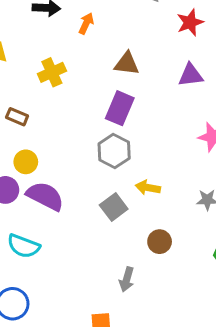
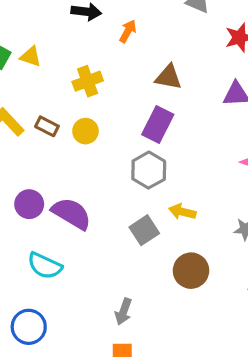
yellow circle: (26, 162) -> (85, 131), moved
brown circle: (160, 242) -> (191, 271), size x1.4
gray arrow: (127, 279) -> (123, 312), moved

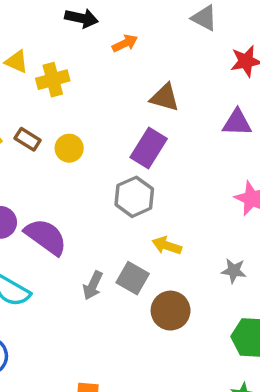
orange arrow: (128, 31) -> (125, 43), turned 30
yellow cross: (88, 81) -> (53, 80), moved
gray square: (144, 230) -> (133, 278), moved, turned -32
gray arrow: (123, 312) -> (93, 285), moved

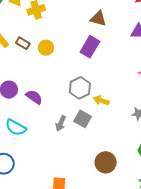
gray hexagon: (134, 197) -> (80, 88), moved
purple semicircle: (46, 237) -> (34, 97), size x0.7
brown circle: (171, 311) -> (106, 162), moved

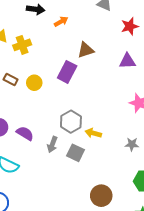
brown triangle: (98, 19) -> (86, 50), turned -30
purple rectangle: (90, 47) -> (67, 72), moved
gray arrow: (61, 123) -> (52, 144), moved

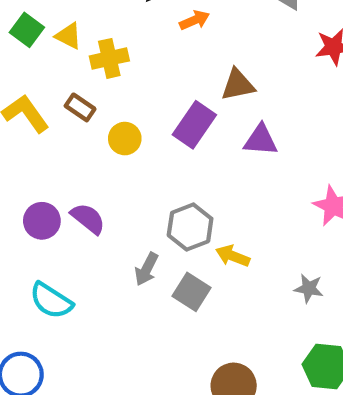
purple triangle: (127, 61) -> (261, 140), moved
brown rectangle: (11, 79) -> (80, 107), moved
purple semicircle: (25, 133) -> (88, 219), moved

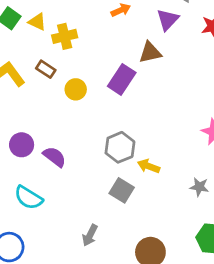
purple triangle: (261, 140) -> (168, 20), moved, turned -50
purple semicircle: (88, 219) -> (55, 157), moved
gray arrow: (146, 269) -> (90, 235), moved

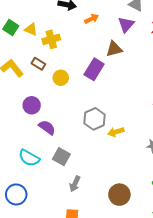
purple circle: (22, 145) -> (32, 105), moved
yellow arrow: (149, 166) -> (116, 132), turned -35
gray square: (122, 190) -> (61, 157), moved

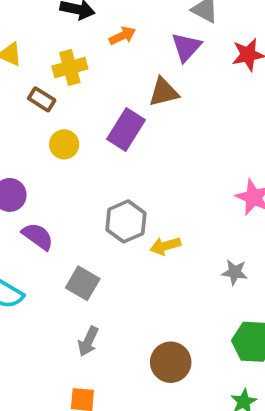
yellow cross: (51, 39) -> (70, 68), moved
brown rectangle: (38, 64) -> (42, 99), moved
gray square: (61, 157) -> (83, 283), moved

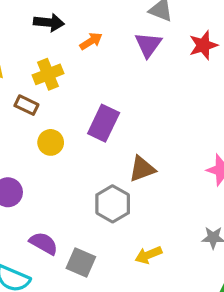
brown triangle: (164, 92) -> (142, 169), moved
purple semicircle: (38, 236) -> (44, 243), moved
yellow arrow: (165, 246) -> (148, 255), moved

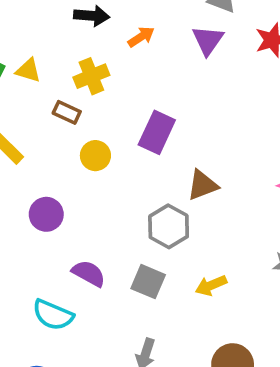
gray square: (81, 263) -> (148, 282), moved

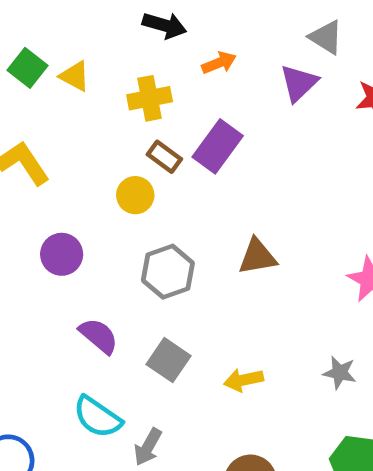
brown rectangle: (67, 112) -> (164, 157), moved
purple rectangle: (157, 132) -> (218, 146), moved
gray hexagon: (169, 226) -> (168, 272), moved
cyan semicircle: (53, 315) -> (97, 417), moved

